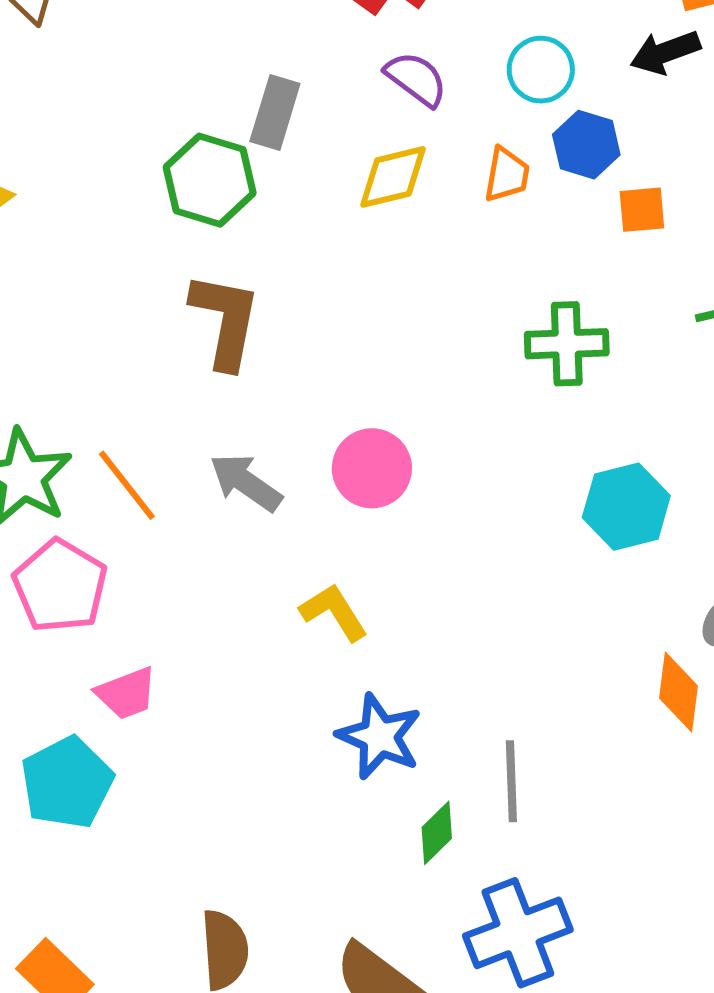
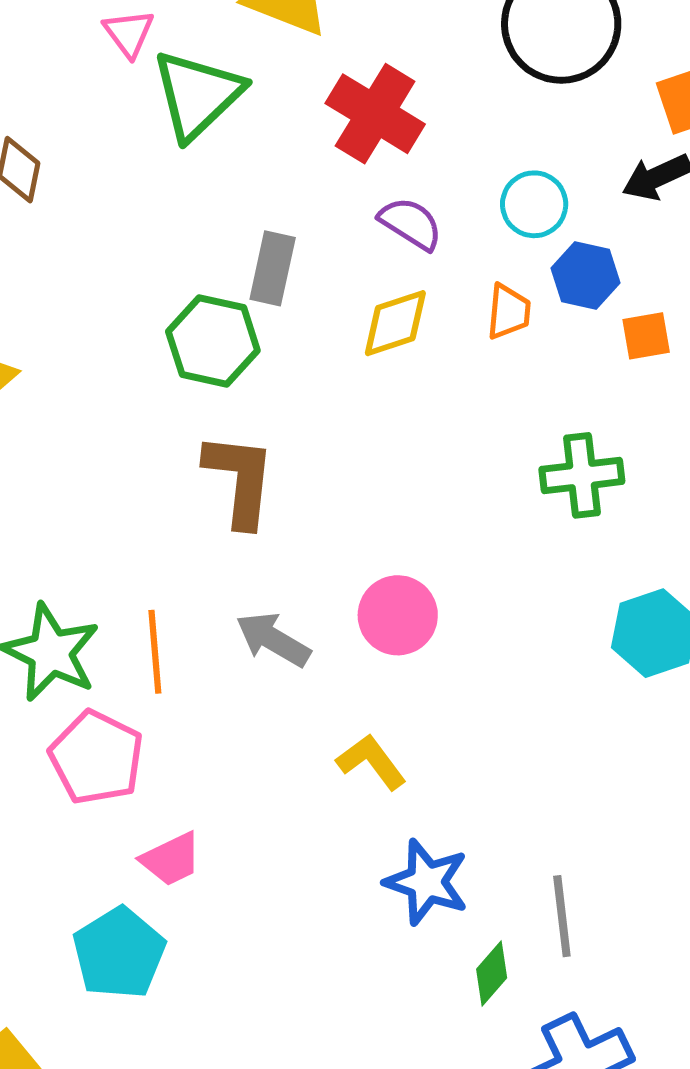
orange line: (127, 485) -> (155, 652), turned 38

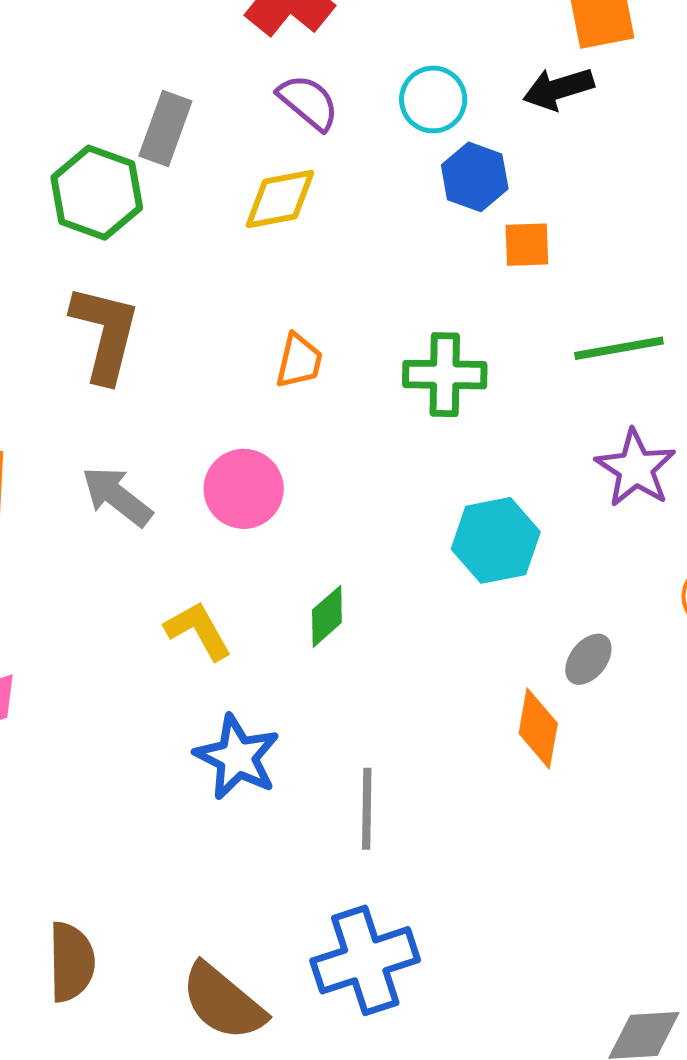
orange trapezoid: (509, 312) -> (299, 361), moved
green diamond: (492, 974) -> (327, 616), moved

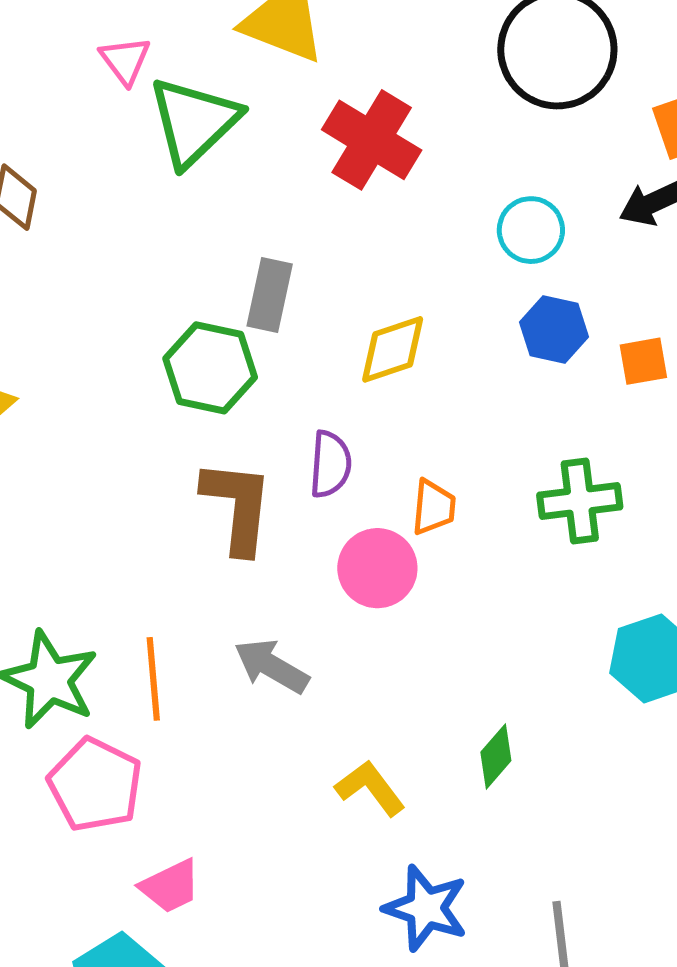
purple semicircle: (308, 102) -> (330, 464), moved, turned 62
blue hexagon: (475, 177) -> (554, 329), moved
pink circle: (244, 489) -> (377, 568), moved

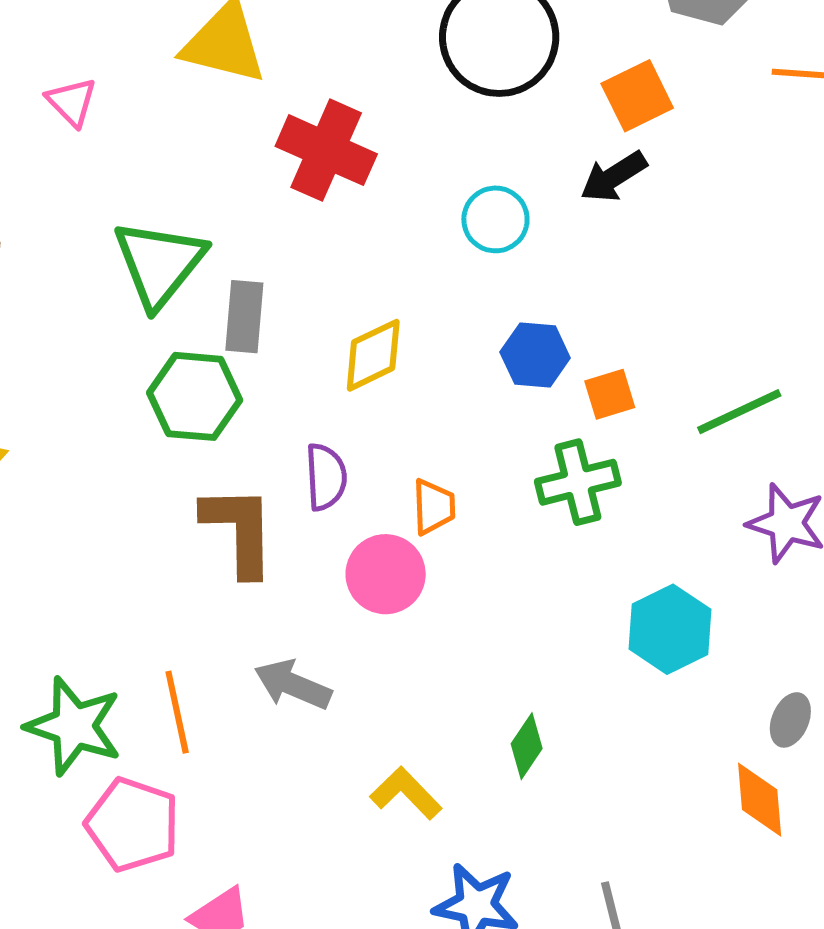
green triangle: (194, 122) -> (159, 263), moved
blue hexagon: (554, 329) -> (535, 355), moved
orange square: (643, 361) -> (610, 394), moved

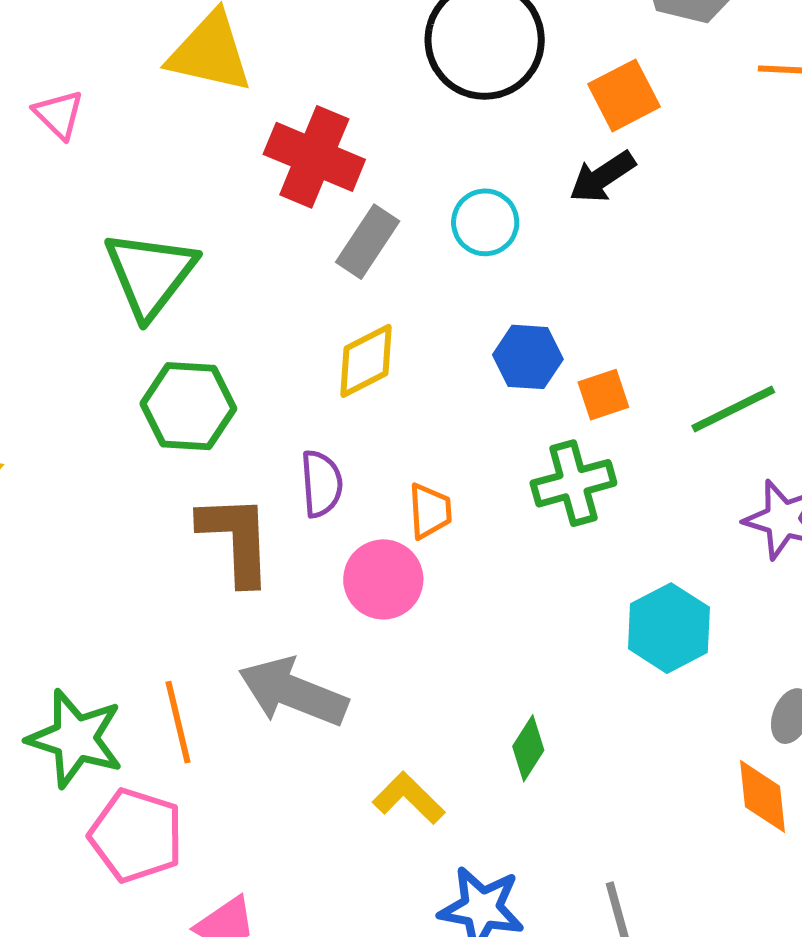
gray rectangle: (244, 317) -> (368, 242), moved, turned 30
gray arrow: (293, 685) -> (293, 692), size x1.4

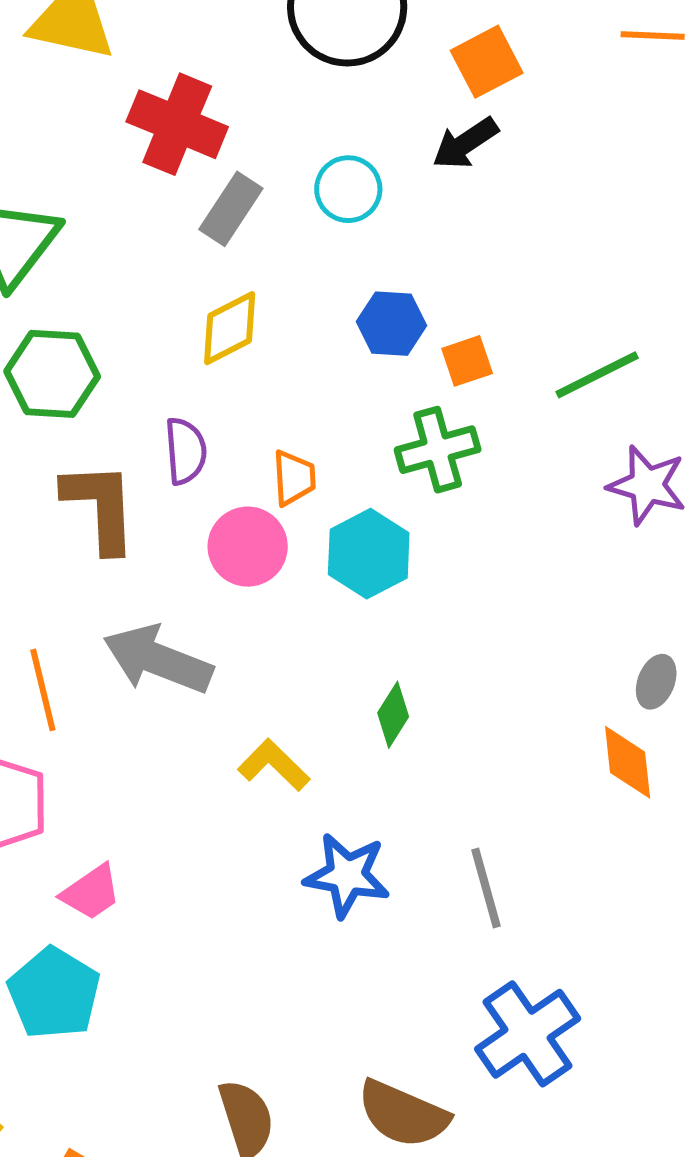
cyan hexagon: (669, 628) -> (369, 554), moved

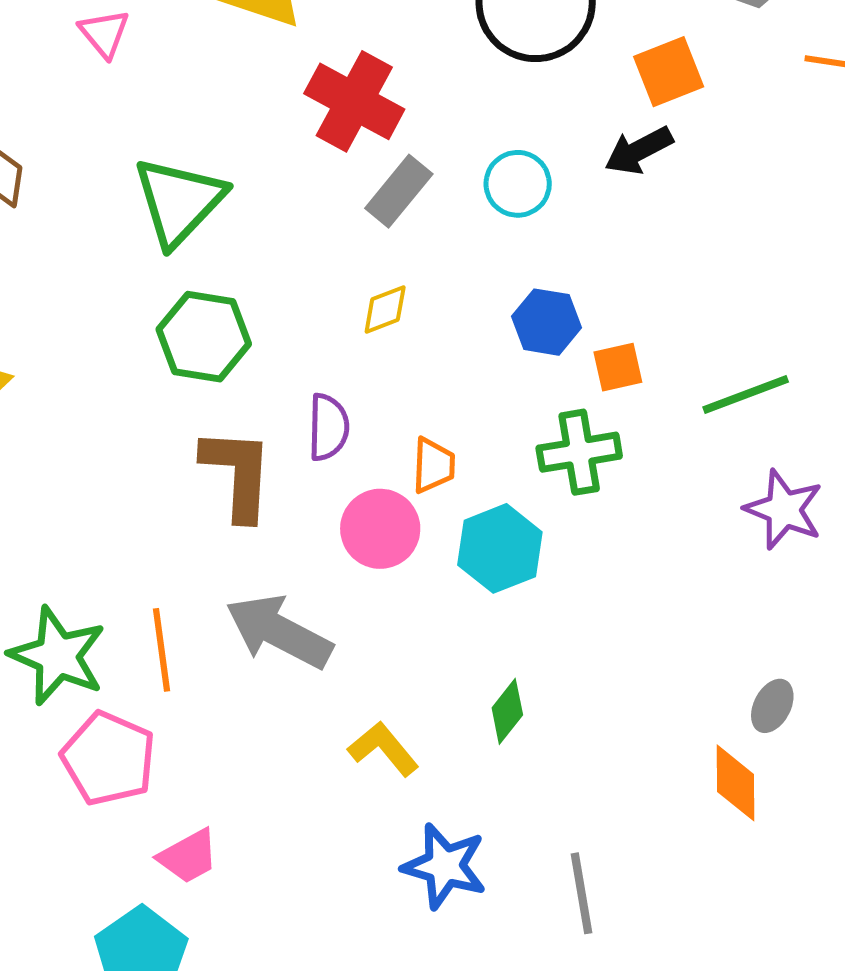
yellow diamond: (230, 328) -> (385, 310), size x0.7

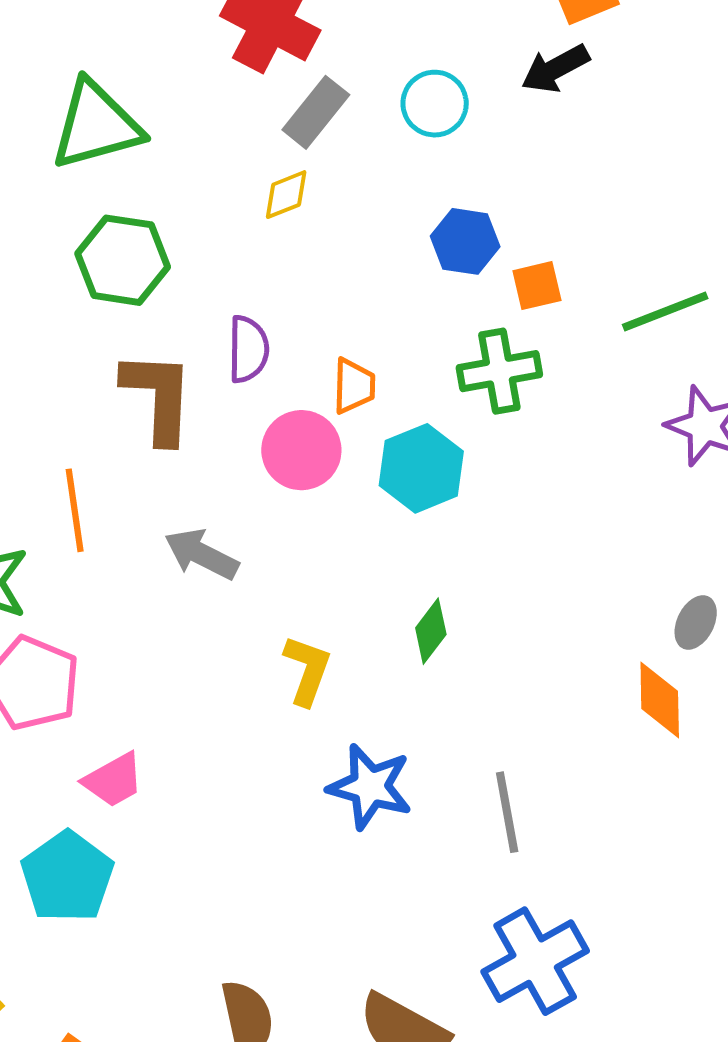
green triangle: (179, 201) -> (96, 125), turned 32
yellow diamond: (385, 310) -> (286, 195), moved
gray arrow: (279, 632) -> (201, 554), size x0.7
orange line: (162, 650) -> (75, 510), moved
yellow L-shape: (383, 749) -> (307, 670), turned 60

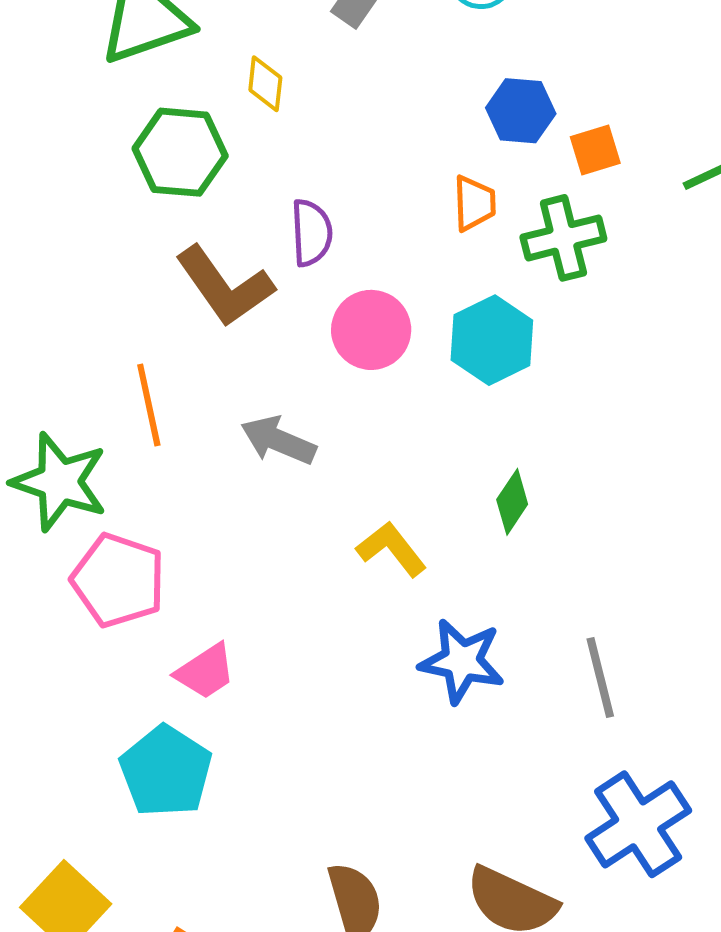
yellow diamond: (286, 195) -> (265, 84), moved, turned -58
orange trapezoid: (354, 386) -> (474, 203), moved
brown L-shape: (158, 397) -> (225, 286), turned 146
yellow L-shape: (307, 670) -> (392, 549), turned -54

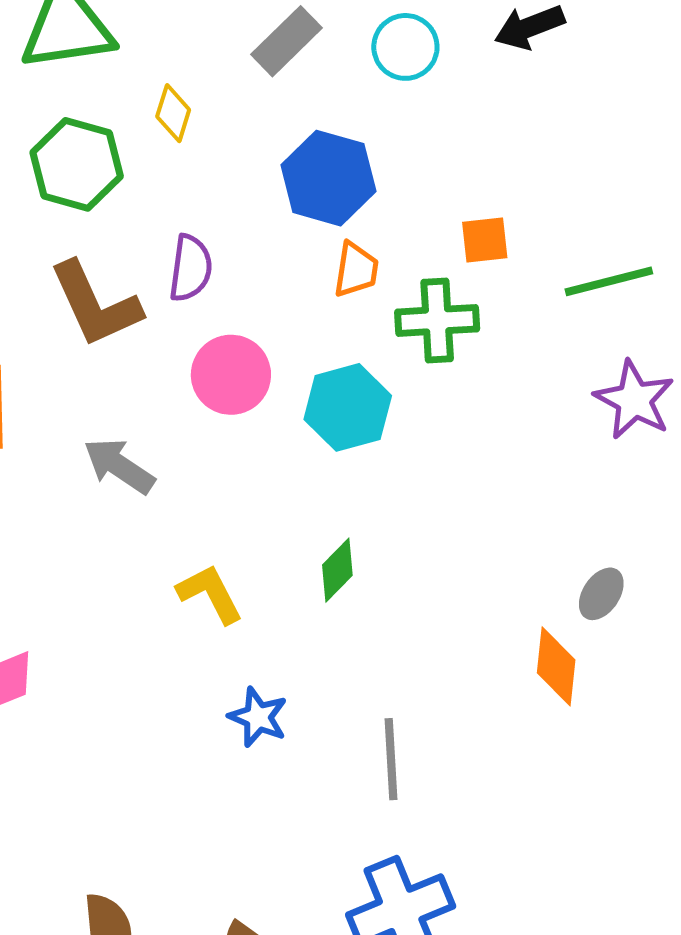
blue hexagon: (521, 111) -> (328, 178), moved, size x1.4
blue star: (462, 661) -> (258, 717), size x0.7

